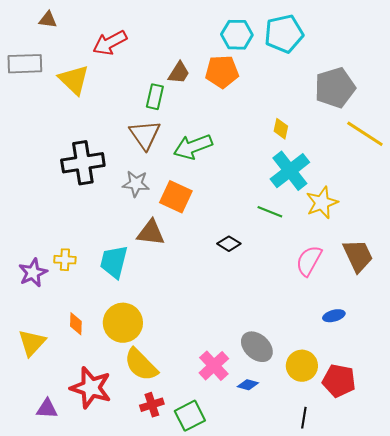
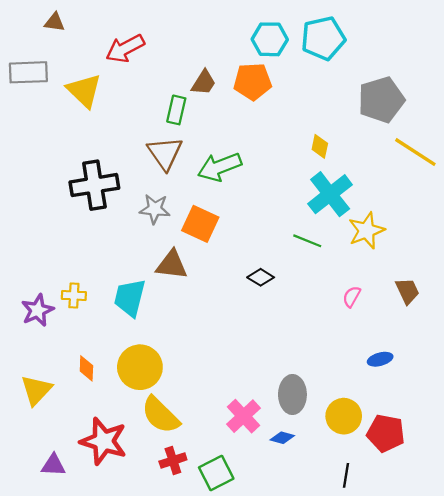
brown trapezoid: (358, 256) -> (407, 291), size x0.7
pink semicircle: (309, 261) -> (352, 297), size x0.6
gray ellipse: (257, 347) -> (292, 395), turned 48

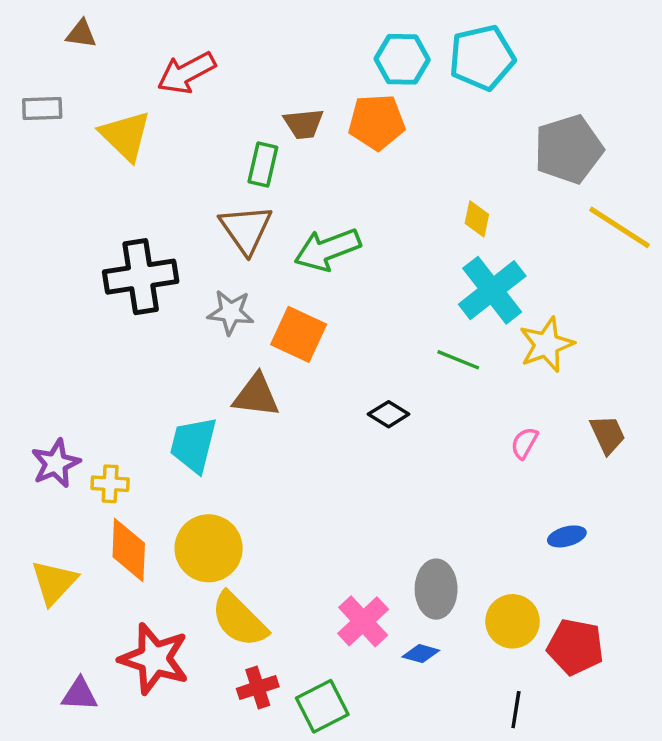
gray rectangle: (28, 72) -> (42, 109), size x0.7
brown trapezoid: (204, 83) -> (304, 124), turned 52
yellow cross: (74, 295) -> (110, 484), moved
orange diamond: (86, 368) -> (129, 550), size x1.6

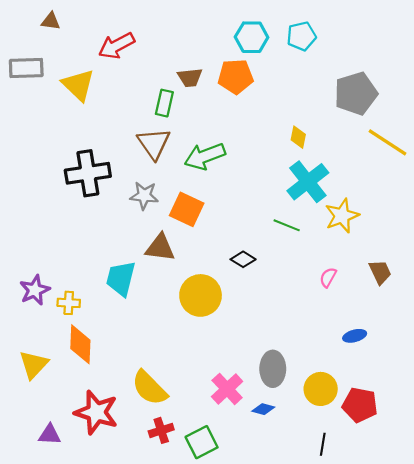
cyan pentagon: (482, 58) -> (301, 36), size x0.7
gray rectangle: (42, 109) -> (26, 68), size x1.4
yellow circle: (209, 548) -> (201, 295), moved

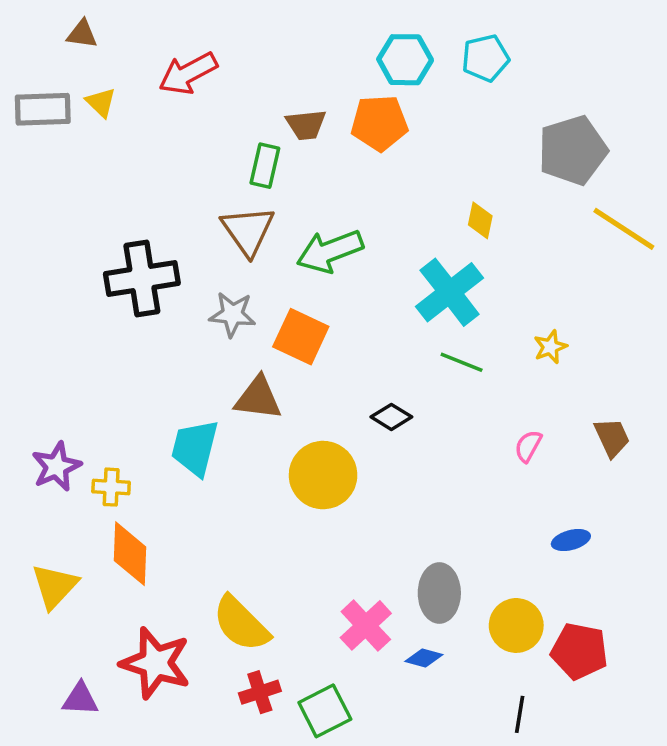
yellow triangle: (78, 85) -> (101, 102), moved, size x0.6
cyan cross: (308, 182) -> (450, 292), moved
yellow star: (342, 216) -> (550, 347), size x0.6

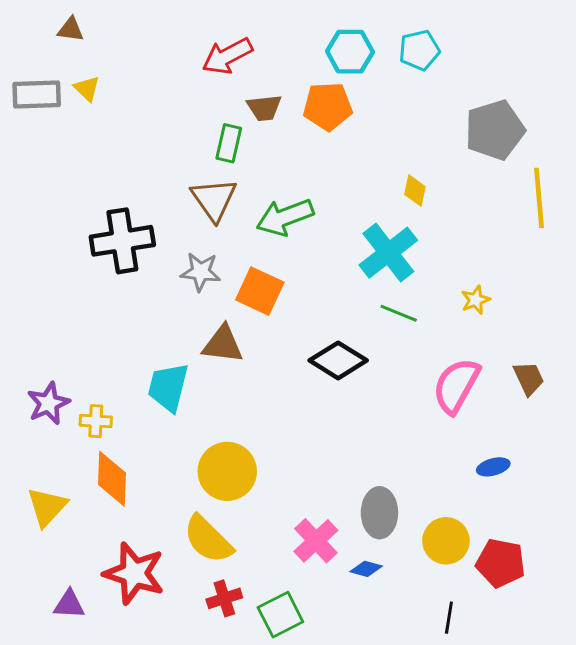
red arrow: (188, 73) -> (227, 56), moved
yellow line: (624, 229) -> (539, 198), turned 52
black diamond: (391, 417) -> (338, 360), size x1.6
pink semicircle: (528, 446) -> (456, 386), size x2.0
yellow circle: (323, 475) -> (227, 471), moved

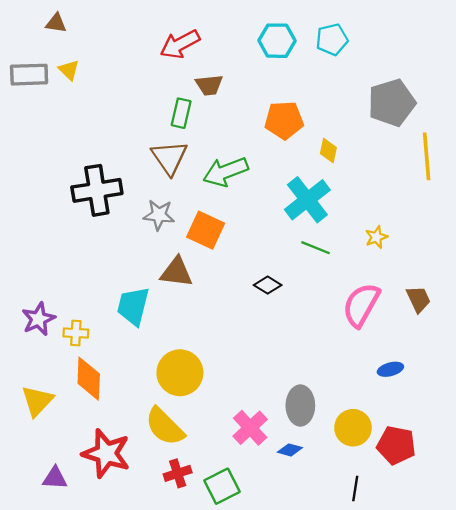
orange pentagon: (328, 106) -> (284, 120), moved
black diamond: (338, 360) -> (268, 285), size x0.6

